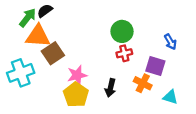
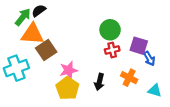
blue arrow: (170, 42) -> (149, 58), moved
purple square: (155, 66) -> (139, 46), moved

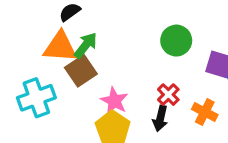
green arrow: (23, 17) -> (86, 45), moved
red cross: (112, 50) -> (168, 95), moved, turned -32
pink star: (69, 70) -> (114, 101), turned -30

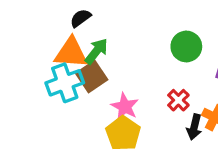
cyan cross: (36, 98) -> (65, 83), moved
black arrow: (160, 118) -> (194, 127), moved

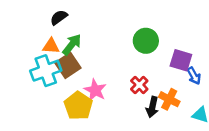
orange triangle: (71, 53) -> (51, 46), size x0.6
yellow pentagon: (123, 133) -> (78, 106), moved

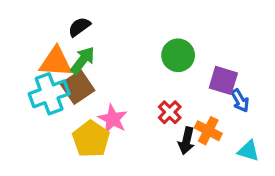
black semicircle: (59, 17) -> (79, 27), moved
orange triangle: (51, 46) -> (56, 62), size x1.5

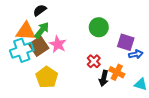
blue arrow: (240, 100) -> (136, 54), turned -72
pink star: (113, 119) -> (58, 44), moved

